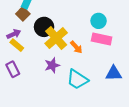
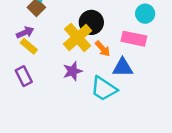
cyan circle: (99, 21) -> (145, 14), moved
black circle: (44, 27) -> (91, 22), moved
blue triangle: (114, 73) -> (123, 67), moved

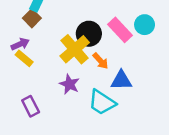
pink rectangle: (134, 39) -> (120, 30), moved, turned 35
purple star: (73, 71) -> (69, 84), turned -30
purple rectangle: (24, 76) -> (31, 106), moved

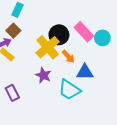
brown square: (32, 18) -> (13, 31), moved
cyan circle: (145, 25) -> (102, 38), moved

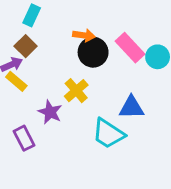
yellow cross: (48, 47) -> (76, 91), moved, size x0.7
orange arrow: (68, 57) -> (84, 35), moved, turned -40
purple star: (43, 75) -> (50, 112), moved

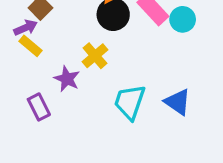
blue triangle: (131, 107) -> (178, 102), moved, turned 36
cyan trapezoid: (108, 134) -> (130, 102), turned 76

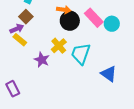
cyan trapezoid: (130, 102) -> (81, 54), moved
purple rectangle: (39, 107) -> (13, 89), moved

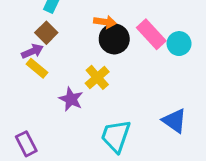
cyan trapezoid: (81, 54) -> (116, 136), moved

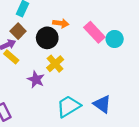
black circle: (114, 39) -> (47, 38), moved
blue triangle: (174, 121) -> (102, 104), moved
cyan trapezoid: (116, 136) -> (69, 106), turned 40

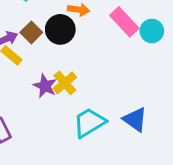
brown square: (18, 31) -> (31, 32), moved
yellow cross: (55, 64) -> (65, 83), moved

